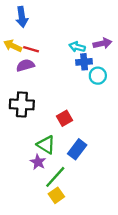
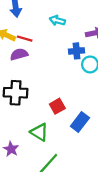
cyan arrow: (77, 47) -> (57, 20), moved
blue rectangle: (77, 149) -> (80, 122), moved
purple star: (38, 162) -> (11, 149), moved

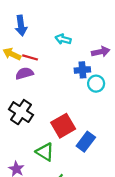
black cross: (16, 93) -> (21, 112), turned 30
red square: (57, 106) -> (63, 126), size x1.5

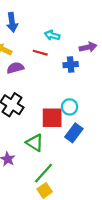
red line: (30, 57) -> (40, 53), moved
cyan circle: (96, 84) -> (70, 107), moved
red square: (63, 126) -> (52, 118), turned 30

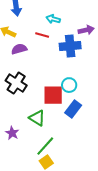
blue cross: (71, 65) -> (70, 46), size x1.5

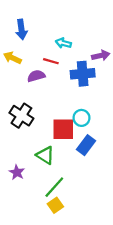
purple semicircle: (19, 49) -> (36, 76), moved

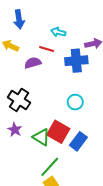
red square: (63, 129) -> (58, 132), moved, turned 30
blue rectangle: (86, 145) -> (78, 141), moved
purple star: (17, 172) -> (15, 130), moved

